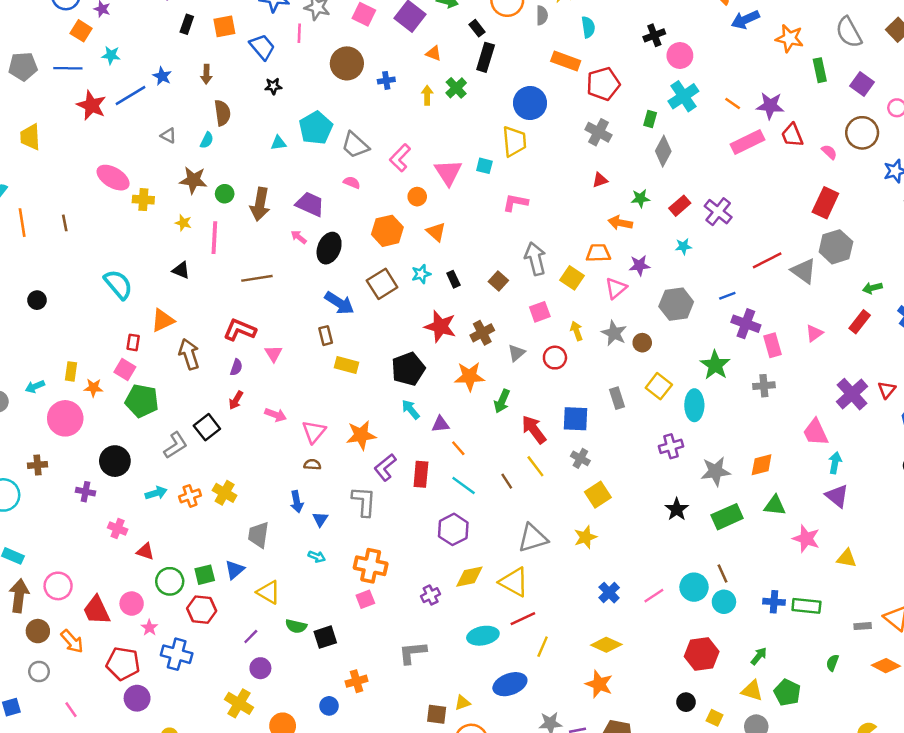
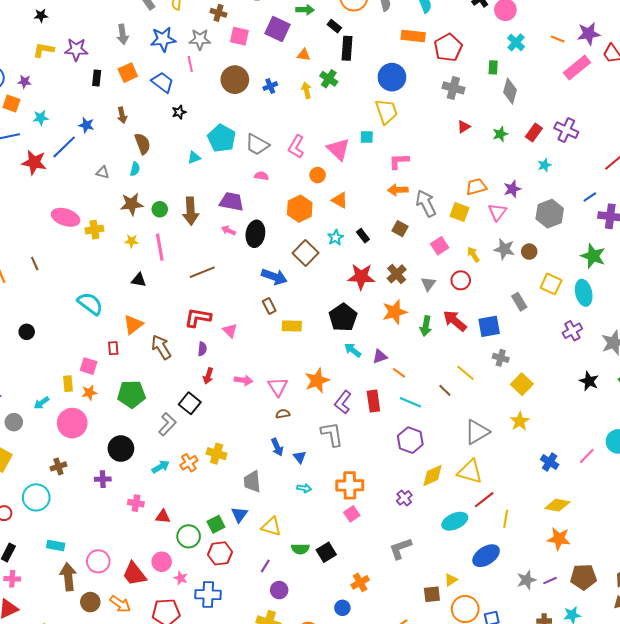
cyan cross: (683, 96) -> (516, 42), size x0.7
orange arrow: (620, 223) -> (398, 190), moved
pink square: (125, 369) -> (89, 366), moved
red arrow: (534, 429) -> (455, 321), moved

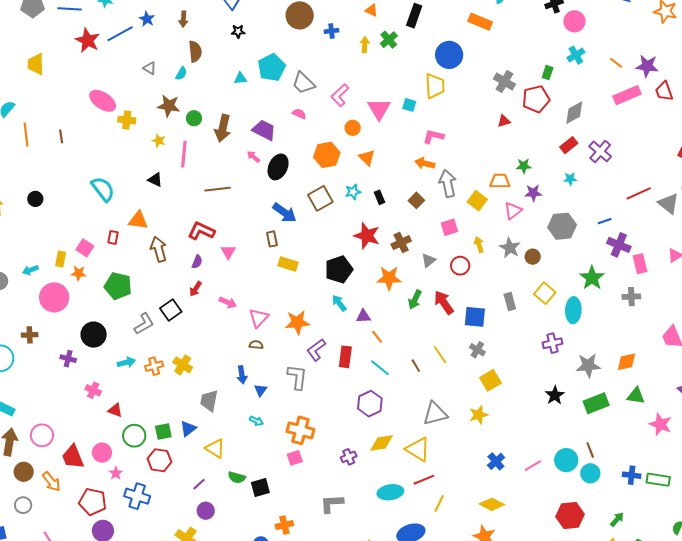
red pentagon: (448, 48) -> (536, 99), moved
gray diamond: (510, 91) -> (574, 113), moved, turned 30
green star: (500, 134) -> (524, 166), moved
orange triangle: (133, 325) -> (138, 220), turned 30

